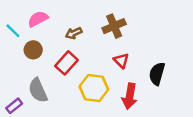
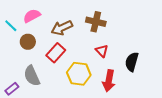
brown cross: (114, 26) -> (96, 22), turned 36
brown arrow: (74, 33) -> (62, 28), size x1.5

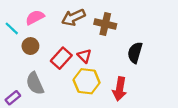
brown arrow: (62, 28) -> (73, 17), moved
red triangle: (102, 51) -> (84, 56), moved
black semicircle: (132, 62) -> (135, 53), moved

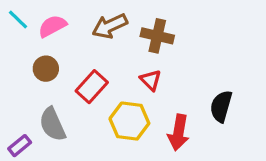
cyan line: (12, 28) -> (18, 19), moved
black semicircle: (135, 53) -> (221, 106), moved
red triangle: (84, 56) -> (151, 80), moved

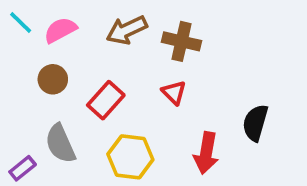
yellow hexagon: (129, 121) -> (130, 157), moved

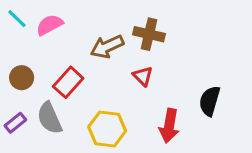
brown arrow: (127, 30) -> (107, 47), moved
brown circle: (53, 79) -> (22, 78), moved
red rectangle: (106, 100) -> (68, 82), moved
purple rectangle: (23, 168) -> (15, 123), moved

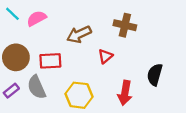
brown cross: (149, 34) -> (125, 25), moved
red triangle: (143, 76) -> (105, 56), turned 35
brown circle: (22, 78) -> (16, 57), size x1.5
red rectangle: (68, 82) -> (50, 61), turned 45

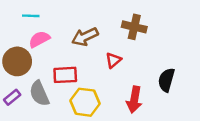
cyan line: (12, 14) -> (31, 16), moved, turned -42
pink semicircle: (37, 18) -> (39, 39), moved
red rectangle: (50, 61) -> (65, 75), moved

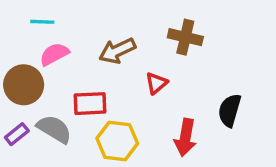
gray semicircle: (39, 93) -> (54, 129), turned 145

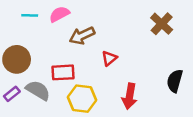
brown cross: (185, 37) -> (162, 24), moved, turned 30
pink semicircle: (54, 54) -> (59, 14), moved
black semicircle: (230, 110) -> (175, 81), moved

